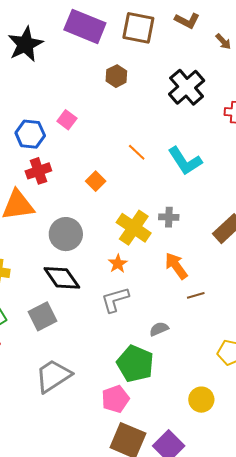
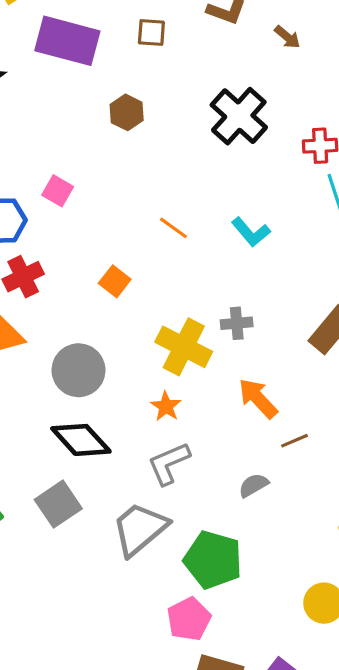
brown square: (138, 28) -> (151, 33), size x0.6
cyan L-shape: (185, 161) -> (251, 232), size x0.7
gray semicircle: (159, 329) -> (253, 485), moved
gray trapezoid: (53, 376) -> (140, 529), moved

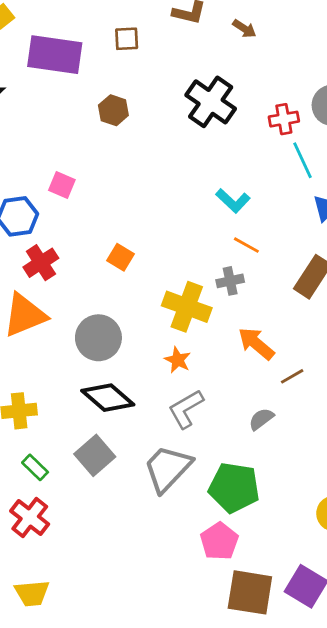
orange line: (173, 228) -> (246, 245), moved

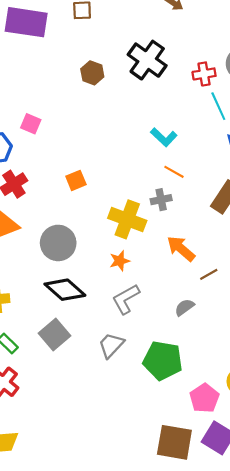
brown hexagon: (113, 110) -> (92, 73), moved
orange square: (120, 257) -> (76, 180), turned 36
orange star: (178, 360) -> (120, 261), turned 30
gray trapezoid: (168, 468) -> (111, 345), size x0.7
pink pentagon: (219, 541) -> (204, 398), moved

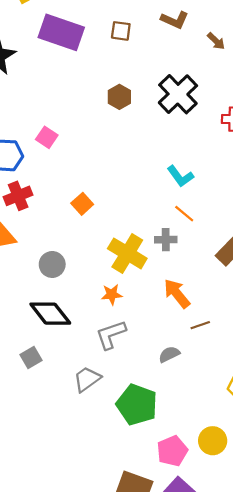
orange square: (76, 180) -> (82, 204), turned -30
gray circle: (58, 243) -> (52, 264), size x0.7
gray square: (54, 335) -> (31, 357), size x0.7

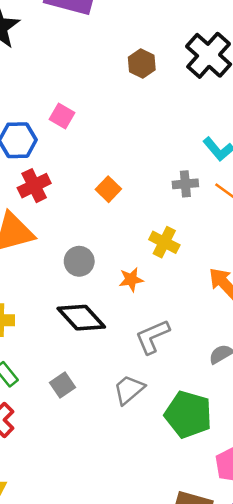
gray cross: (166, 240) -> (185, 184), moved
yellow cross: (127, 253) -> (164, 242), size x0.7
orange star: (112, 294) -> (131, 280), moved
gray square: (31, 357) -> (62, 385), moved

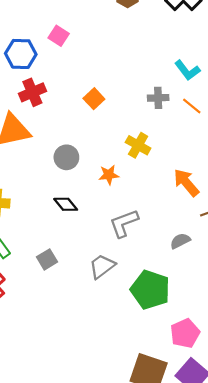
black diamond: (81, 318) -> (66, 204), size x0.6

